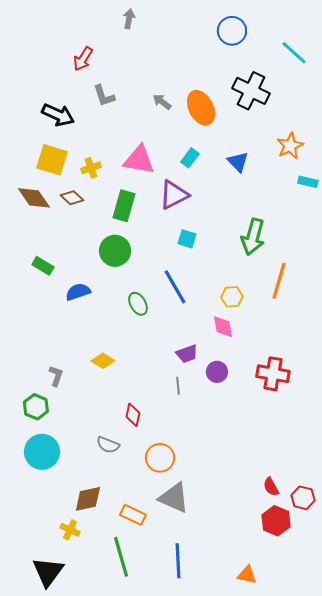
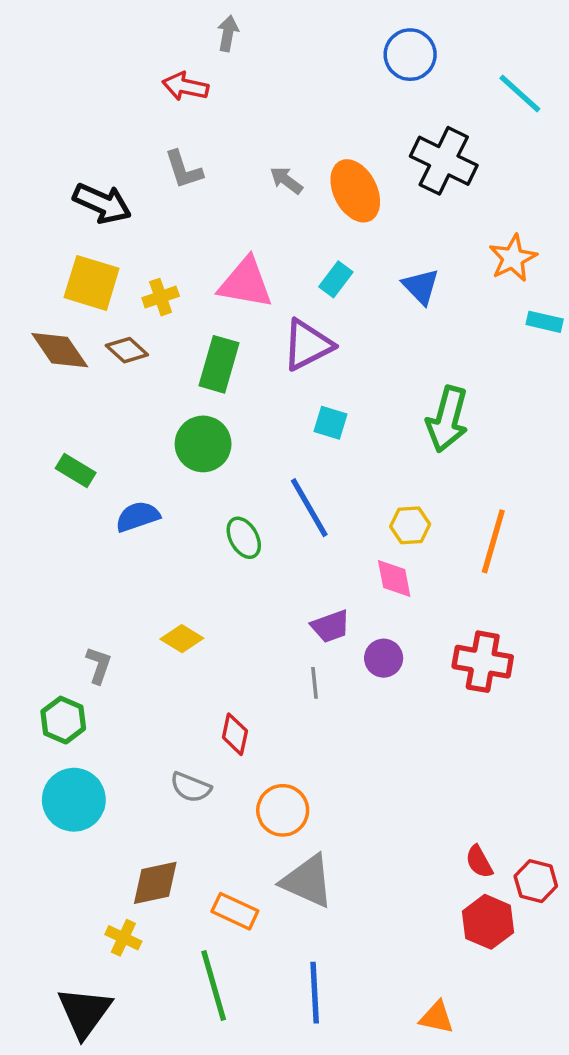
red arrow: (83, 59) -> (185, 86), moved, turned 70
orange line: (279, 281) -> (493, 541), moved

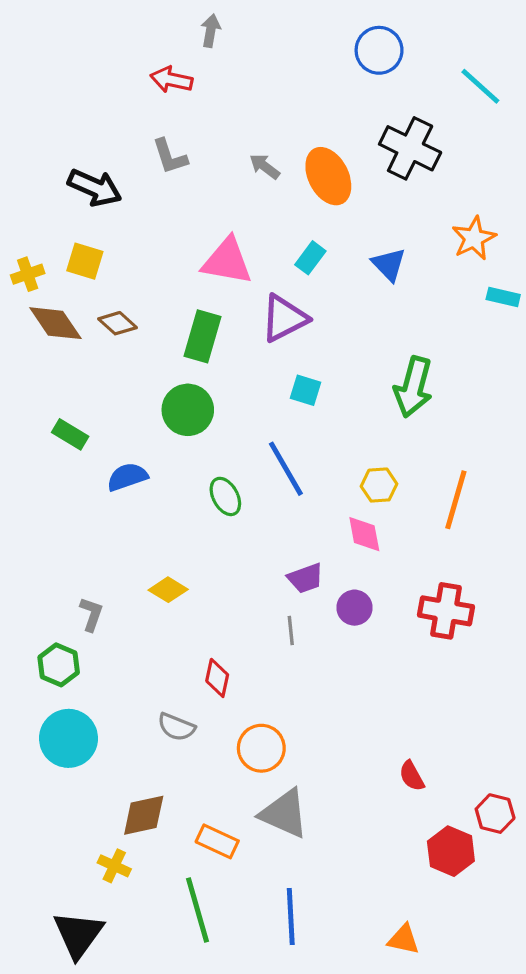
yellow square: (92, 283) -> (85, 261), size x0.7
yellow cross: (161, 297) -> (28, 274), moved
red semicircle: (479, 862) -> (412, 776), moved

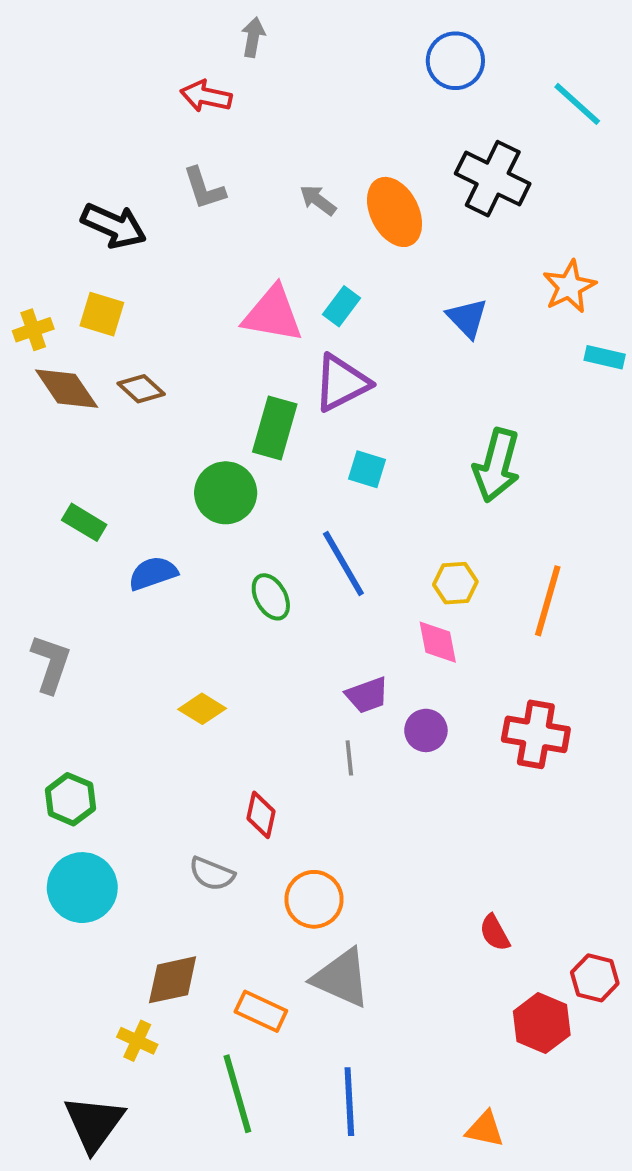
cyan rectangle: (310, 258) -> (341, 306), moved
green rectangle: (202, 336) -> (275, 428), moved
gray L-shape: (91, 614) -> (51, 664), moved, size x1.4

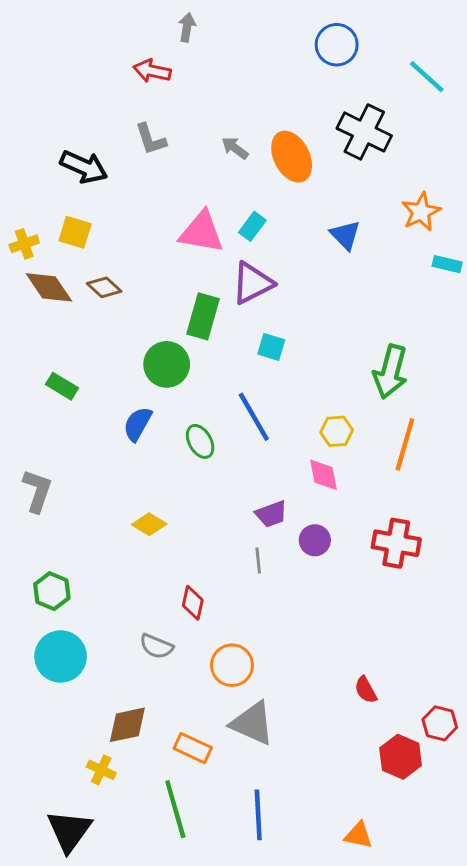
green arrow: (497, 465) -> (390, 372), moved
blue semicircle: (153, 573) -> (138, 424), moved, turned -42

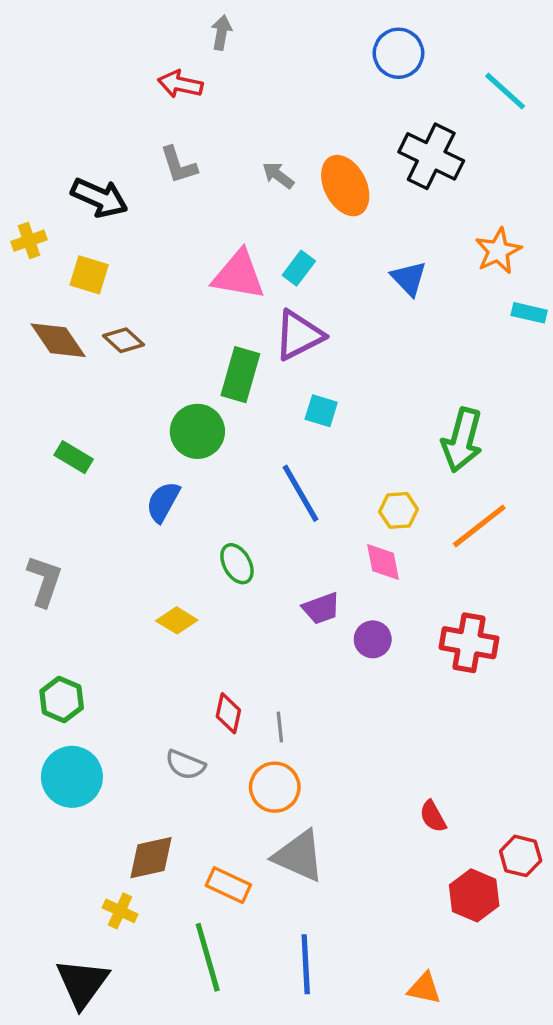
yellow cross: (24, 244) -> (29, 241), moved
green ellipse: (200, 441) -> (237, 564), moved
orange line: (405, 444) -> (479, 526), turned 36
gray line: (258, 561) -> (280, 727), moved

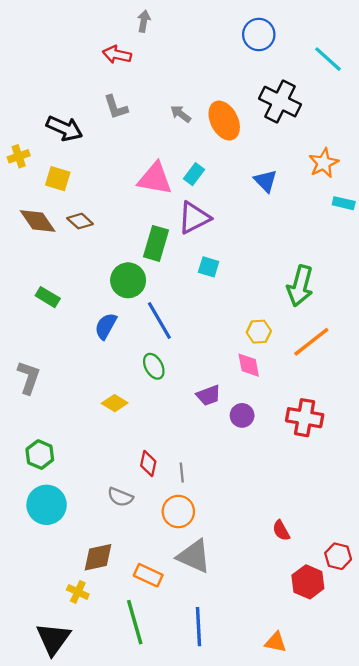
blue line: (301, 493) -> (159, 320), moved

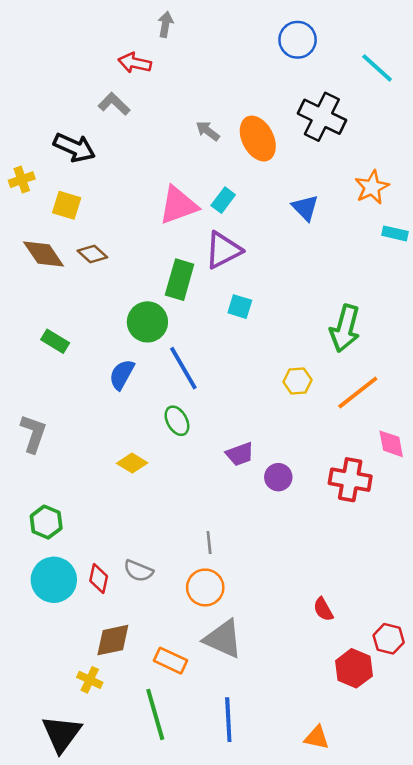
gray L-shape: (116, 107) -> (114, 104), moved, turned 152
pink triangle: (155, 179) -> (178, 205), turned -30
pink diamond: (249, 365) -> (391, 444), moved
red diamond: (148, 463) -> (99, 578), moved

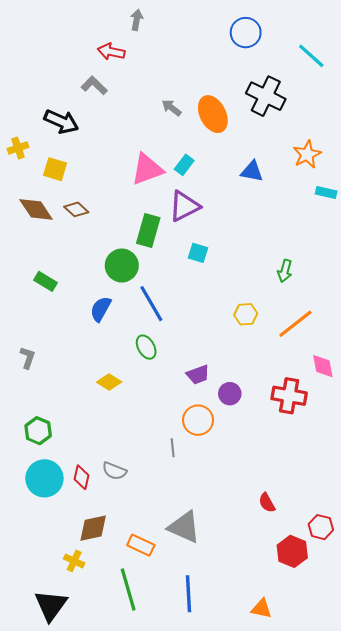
blue triangle: (305, 208) -> (252, 171), turned -35
green arrow: (345, 328) -> (285, 271), size x0.6
gray L-shape: (33, 434) -> (28, 358), size x0.7
orange circle: (205, 587) -> (198, 420), moved

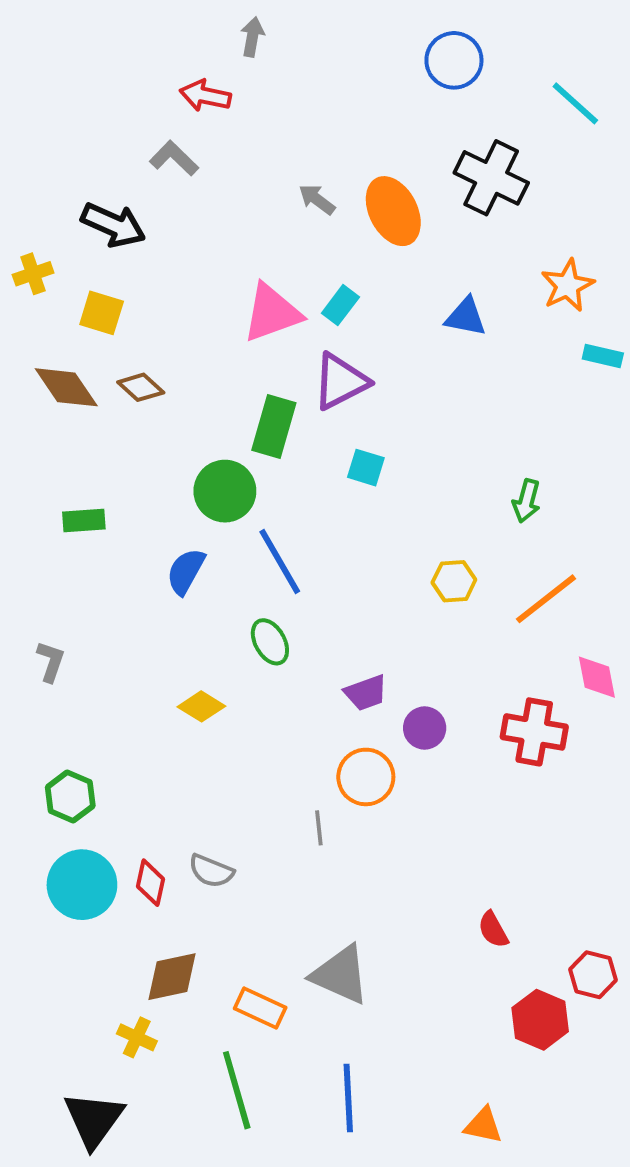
green rectangle: (46, 281) -> (84, 520), turned -35

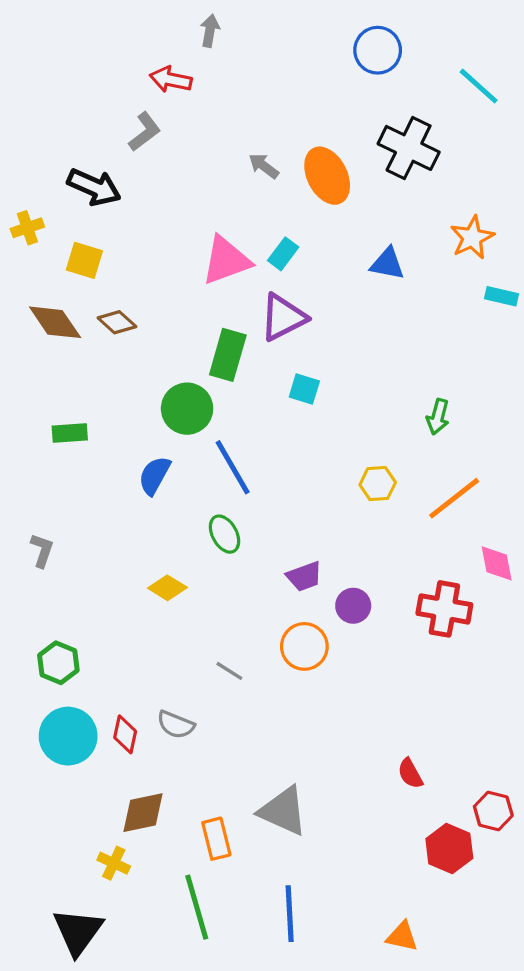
gray L-shape: (174, 158) -> (145, 132), turned 99
gray line: (319, 828) -> (229, 671), moved, turned -52
orange rectangle: (260, 1008) -> (216, 839), turned 51

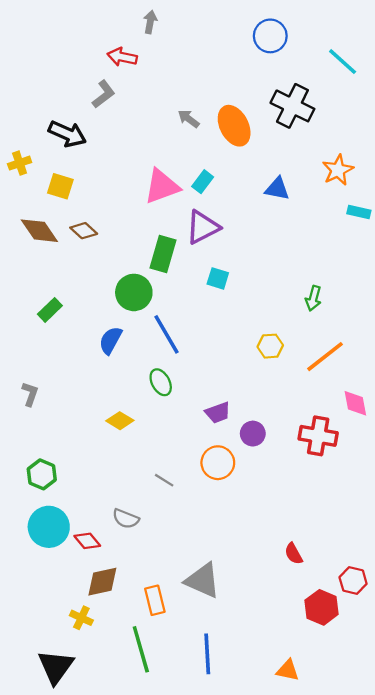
green rectangle: (70, 433) -> (50, 310), turned -40
red diamond: (125, 734) -> (87, 541), moved, turned -52

